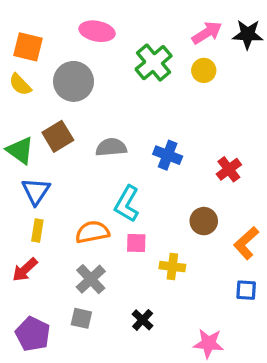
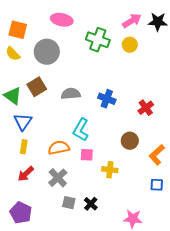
green cross: (154, 63) -> (98, 40), turned -30
red arrow: (25, 270) -> (26, 174), moved
gray square: (81, 318) -> (69, 203), moved

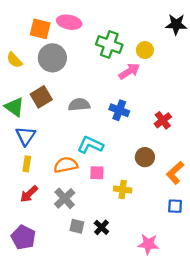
pink arrow: (132, 21) -> (129, 71), moved
orange square: (18, 30) -> (40, 29), moved
cyan L-shape: (81, 130) -> (90, 145), turned 85

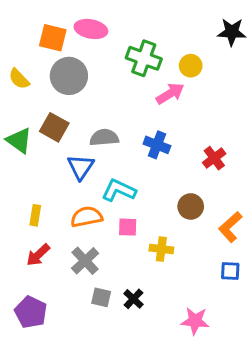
brown square: (41, 97) -> (54, 127), turned -30
blue triangle: (26, 136) -> (81, 167), moved

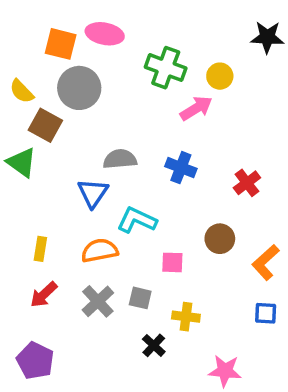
brown square: (54, 127) -> (45, 125), moved
pink square: (128, 227) -> (172, 262), moved
yellow cross: (161, 249) -> (186, 317), moved
gray square: (101, 297) -> (140, 298), moved

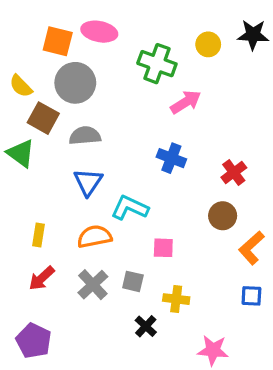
yellow circle: (220, 76) -> (208, 44), moved
gray semicircle: (120, 159) -> (85, 136), moved
brown circle: (220, 239) -> (223, 216), moved

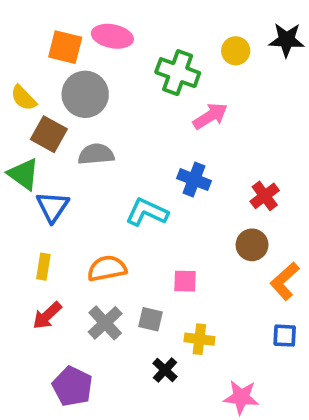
blue triangle: (88, 182) -> (53, 207), moved
cyan L-shape: (130, 208) -> (147, 212), moved
purple pentagon: (34, 341) -> (72, 386), moved

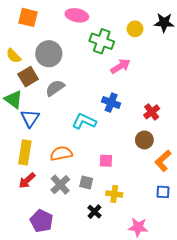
pink ellipse: (112, 36) -> (77, 15), moved
orange square: (65, 47) -> (28, 17), moved
brown square: (49, 134) -> (28, 77), turned 30
gray semicircle: (96, 154) -> (55, 88), turned -30
yellow rectangle: (43, 267) -> (25, 152), size x1.6

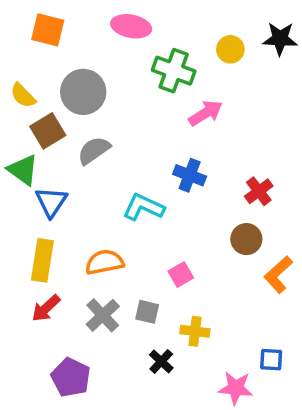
pink square: (106, 161) -> (181, 275), turned -32
blue square: (163, 192) -> (271, 360), moved

